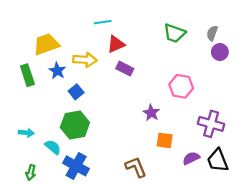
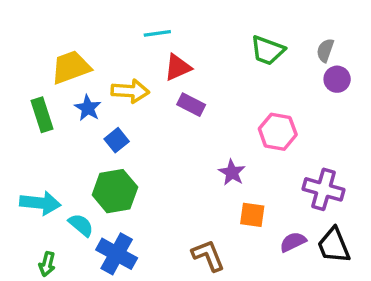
cyan arrow: (26, 133) -> (40, 203), size x1.6

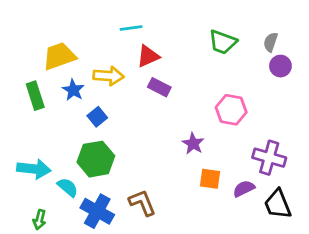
purple semicircle: (293, 242) -> (244, 189), moved
brown L-shape: (208, 256) -> (142, 203), moved

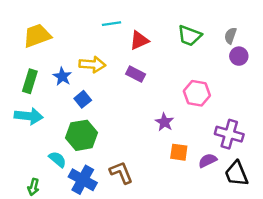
yellow trapezoid: (59, 56) -> (37, 36), moved
red triangle: (148, 56) -> (139, 40), moved
green rectangle: (35, 96) -> (30, 81), turned 35
cyan arrow: (34, 169) -> (29, 116), moved

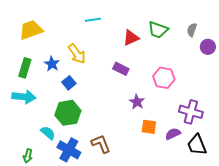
red triangle: (139, 40) -> (131, 38), moved
purple circle: (239, 56) -> (208, 47), moved
yellow arrow: (92, 64) -> (77, 54), turned 50
purple rectangle: (136, 74) -> (121, 69), moved

